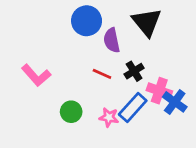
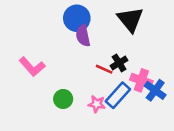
purple semicircle: (112, 40) -> (83, 36), moved
red line: (102, 74) -> (104, 69), moved

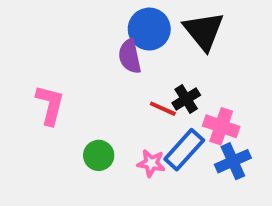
blue circle: (77, 18) -> (149, 29), moved
pink L-shape: (32, 67) -> (50, 105), turned -125
blue cross: (155, 90) -> (233, 161), moved, turned 30

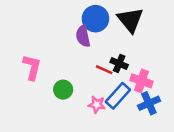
black cross: (186, 99) -> (119, 63), turned -35
green circle: (99, 155) -> (63, 90), moved

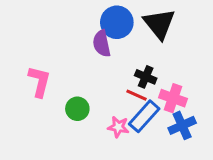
red line: (104, 70) -> (137, 95), moved

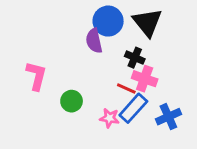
black cross: (146, 77) -> (135, 58), moved
pink cross: (173, 98) -> (145, 79), moved

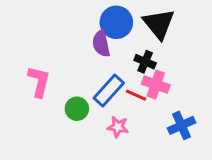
blue rectangle: (133, 108) -> (109, 91), moved

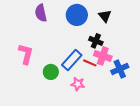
black triangle: (159, 24) -> (105, 16), size x0.6
purple semicircle: (101, 44) -> (41, 13), moved
blue cross: (181, 125) -> (120, 69), moved

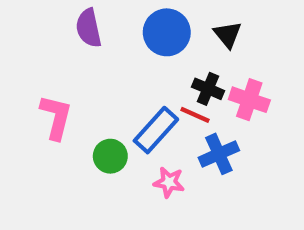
pink cross: (103, 56) -> (249, 100), moved
red line: (90, 63) -> (195, 115), moved
blue cross: (120, 69) -> (219, 154), moved

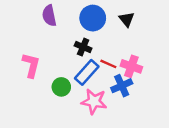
black cross: (208, 89) -> (83, 47), moved
pink cross: (249, 100) -> (131, 66), moved
pink star: (169, 182) -> (94, 101), size x1.5

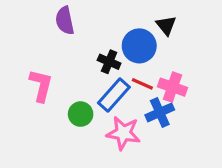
blue circle: (93, 18) -> (139, 46), moved

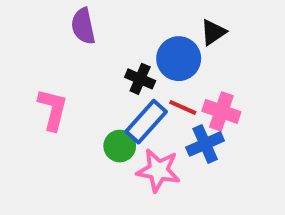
black triangle: (166, 25) -> (213, 32), turned 35
green circle: (81, 114) -> (120, 146), moved

